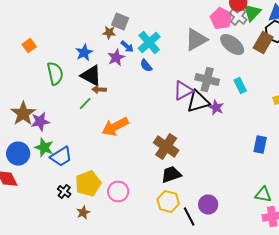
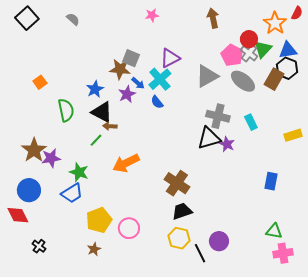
brown star: (109, 32) -> (120, 69), size x1.5
purple triangle: (183, 90) -> (170, 58), moved
green star: (44, 148) -> (79, 172), moved
black cross: (64, 192) -> (39, 246), moved

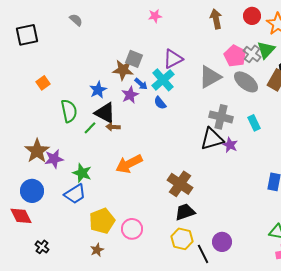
black square: (27, 18) -> (27, 35), moved, turned 30
red circle: (249, 39) -> (252, 16), moved
green line: (96, 140) -> (90, 128), moved

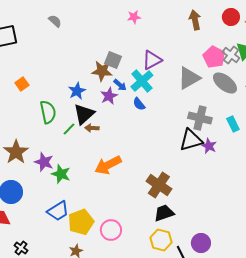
black triangle: (105, 113) -> (84, 114), turned 50
purple star: (54, 159) -> (44, 162), moved, turned 30
blue trapezoid: (75, 194) -> (58, 211), moved

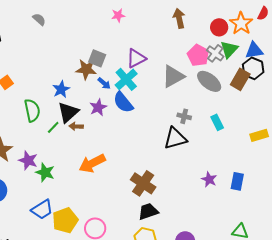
red circle: (231, 17) -> (219, 27), moved
purple star: (109, 96) -> (98, 107), moved
blue semicircle: (139, 104) -> (123, 102), size x1.6
gray cross: (200, 118) -> (184, 116), size x0.6
purple star: (209, 146) -> (209, 179), moved

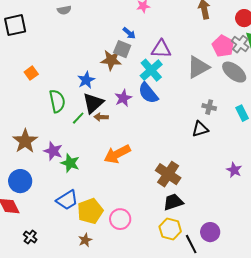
gray semicircle: (39, 19) -> (64, 10), turned 128
purple triangle: (136, 58) -> (161, 49), turned 30
blue arrow: (104, 83) -> (129, 33), moved
black triangle: (175, 138) -> (200, 129), size x0.7

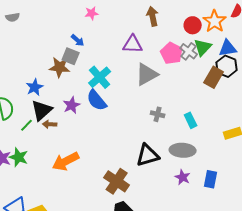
purple triangle: (161, 49) -> (133, 44), moved
gray ellipse: (234, 72) -> (183, 150), moved, turned -35
black triangle: (200, 129) -> (148, 155), moved, size x1.4
green star: (70, 163) -> (19, 157), moved

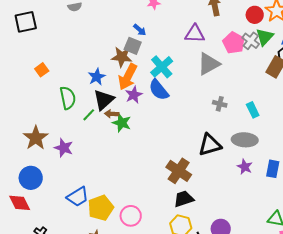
green star: (19, 157) -> (122, 123), moved
orange arrow: (66, 161) -> (128, 77), moved, turned -36

